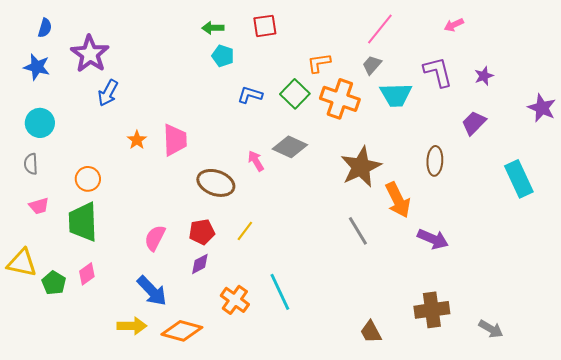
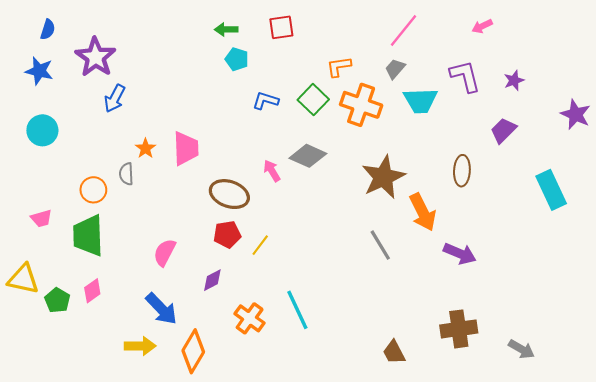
gray semicircle: (31, 164) -> (126, 174), moved
red pentagon: (202, 232) -> (227, 234), moved
orange diamond: (182, 331) -> (193, 351), turned -75

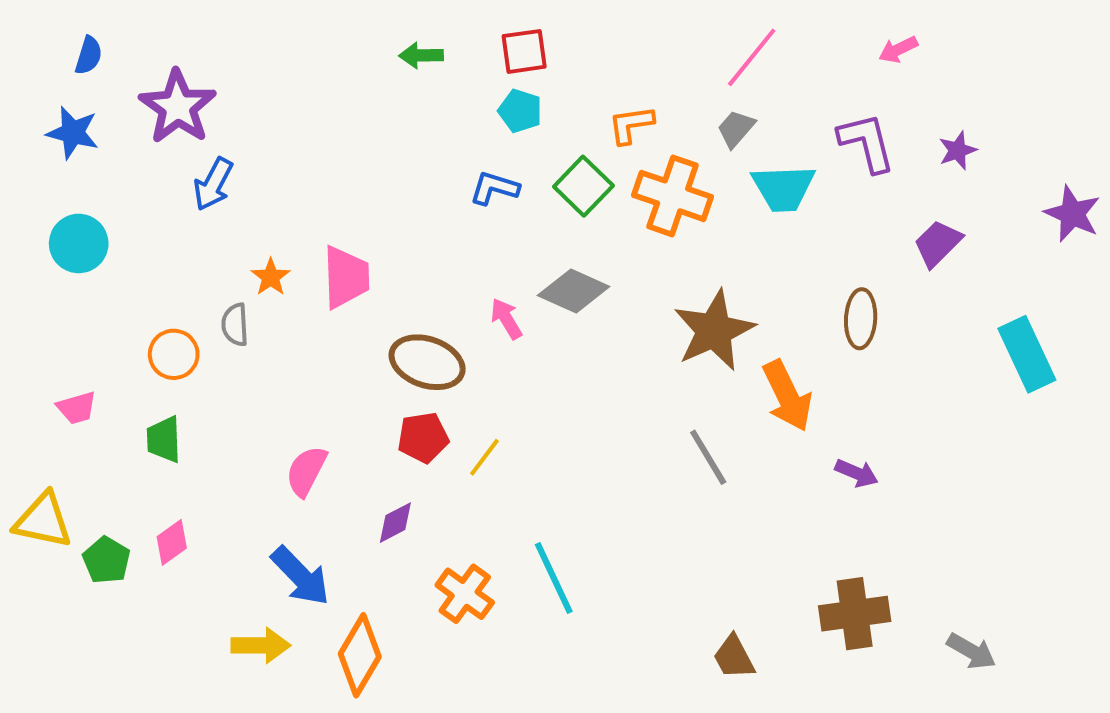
cyan pentagon: (237, 59) -> (520, 111), moved
green trapezoid: (88, 236) -> (164, 439), size x0.6
purple arrow: (460, 254) -> (857, 473), size x0.7

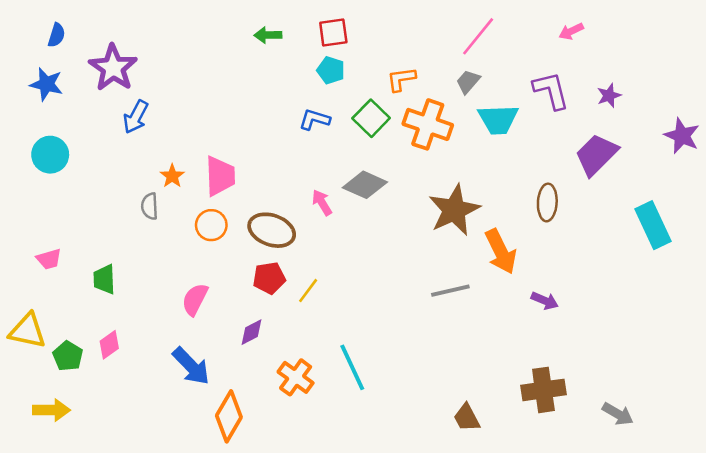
purple trapezoid: (938, 243) -> (596, 155), size x1.4
orange circle: (174, 354) -> (211, 225), moved
gray line: (708, 457) -> (450, 291), turned -72
yellow arrow: (261, 645) -> (51, 410), moved

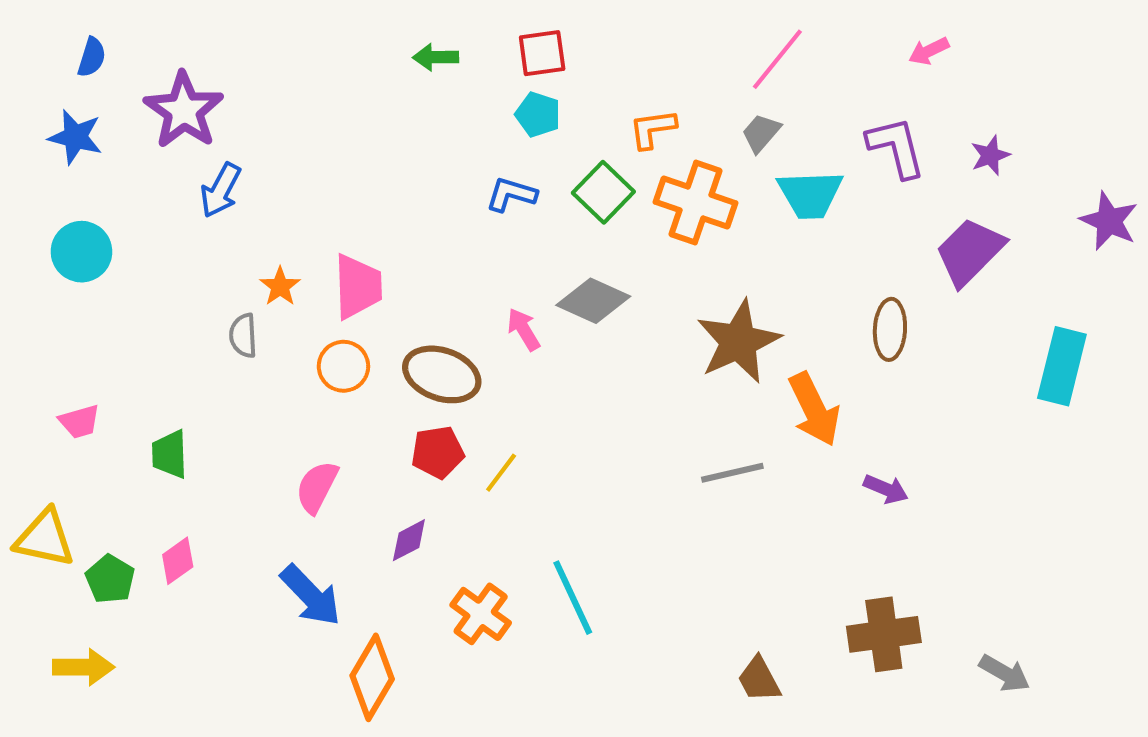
cyan rectangle: (653, 225) -> (1062, 366), turned 39

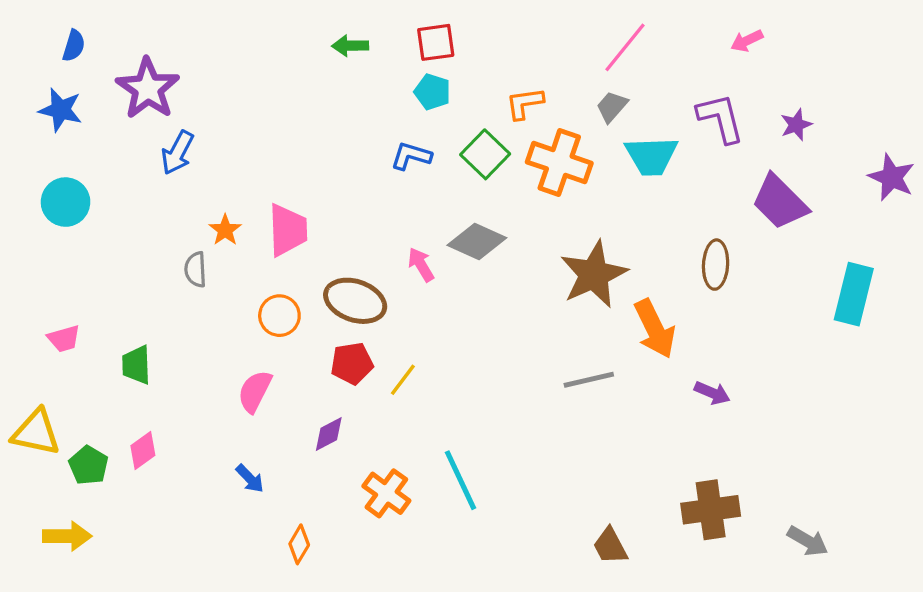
purple trapezoid: (970, 252) -> (780, 202), turned -90
orange circle: (343, 366) -> (279, 316), moved
blue arrow: (311, 595) -> (250, 478), size x0.6
orange diamond: (372, 677) -> (299, 544), size x0.6

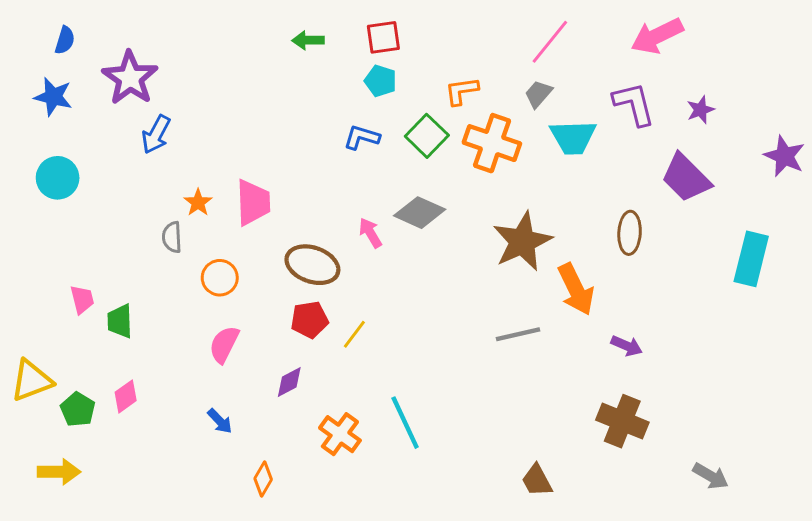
pink arrow: (747, 41) -> (657, 36), size x1.8
orange circle: (279, 316) -> (220, 278), moved
pink trapezoid: (64, 339) -> (82, 299), moved, turned -88
yellow triangle: (36, 432) -> (32, 381), turned -33
brown cross: (711, 510) -> (622, 421), moved, turned 30

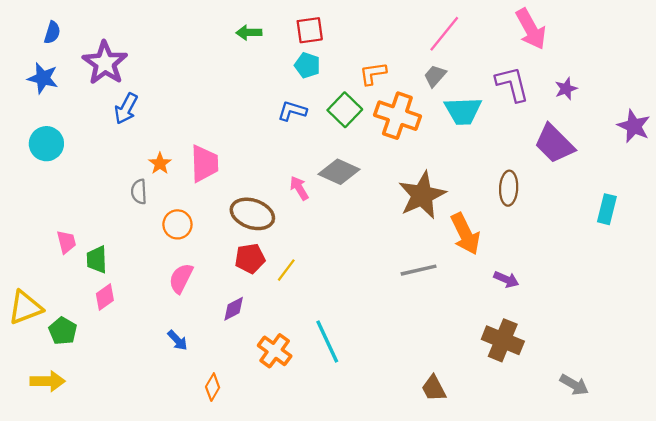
pink arrow: (657, 36) -> (531, 29), turned -93
cyan rectangle: (751, 259) -> (607, 209), size x0.7
pink diamond: (126, 396) -> (105, 297), moved

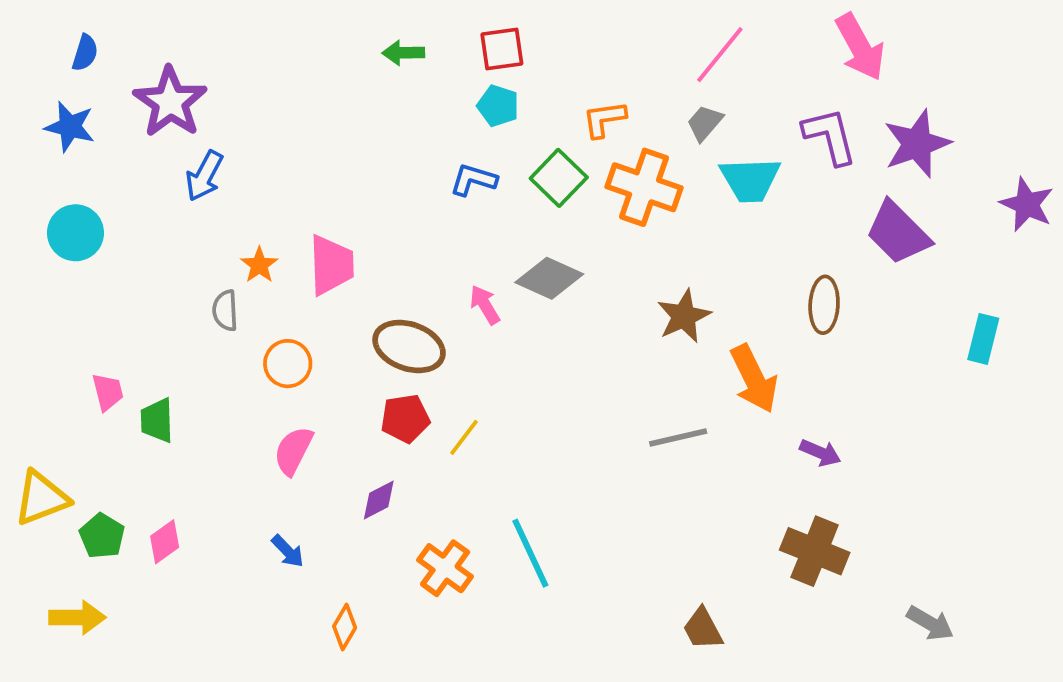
purple star: (566, 89) -> (917, 144), size x1.8
brown star: (422, 195) -> (684, 316), size x0.7
pink diamond: (105, 297) -> (165, 542), moved

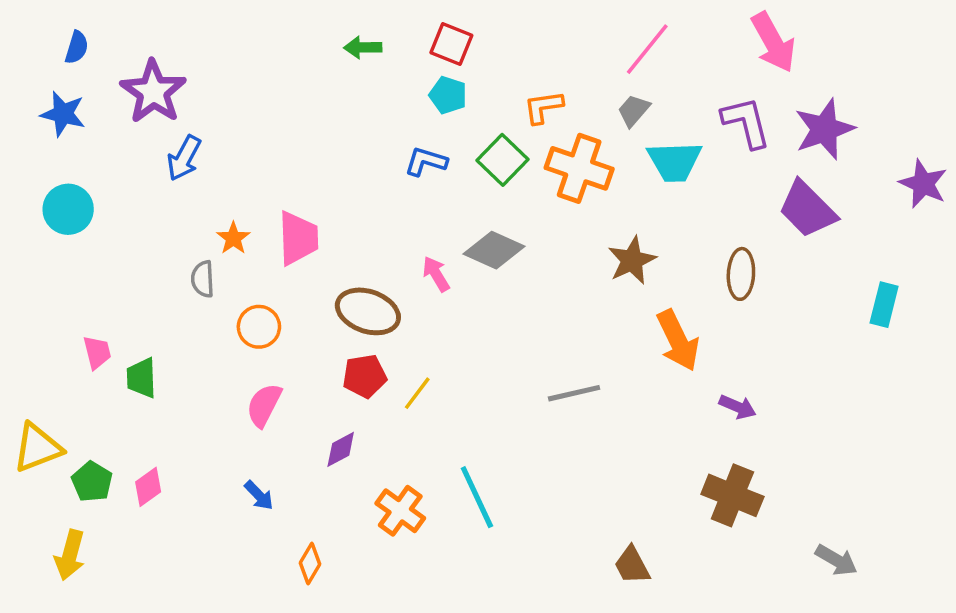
red square: (502, 49) -> (451, 44), turned 30
brown star: (684, 316) -> (632, 260), moved
gray line: (678, 437) -> (574, 393), moved
yellow arrow: (77, 617) -> (70, 555), turned 105

